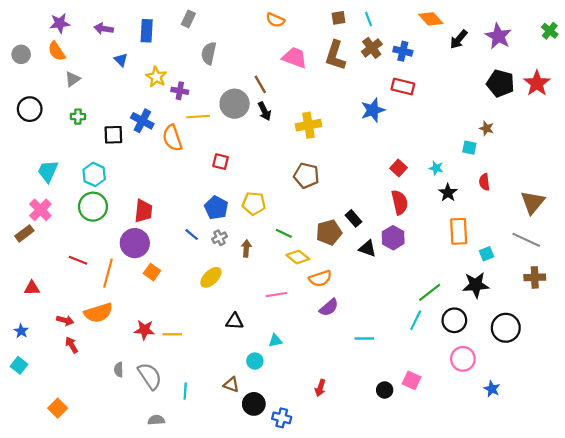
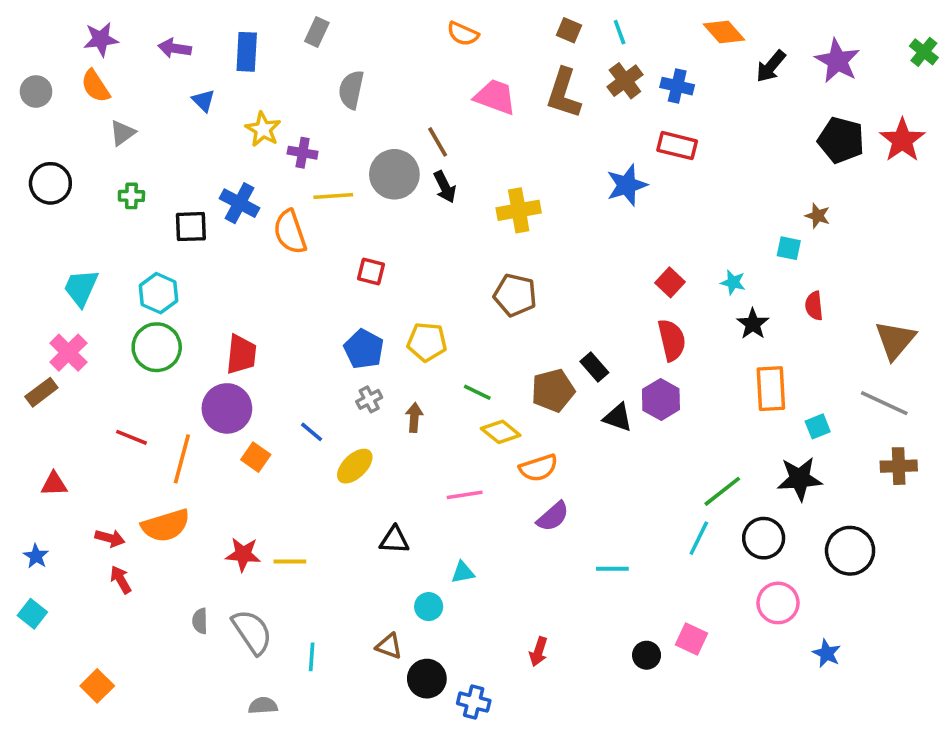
brown square: (339, 18) -> (569, 30), turned 32
blue line: (192, 235) -> (312, 432), moved

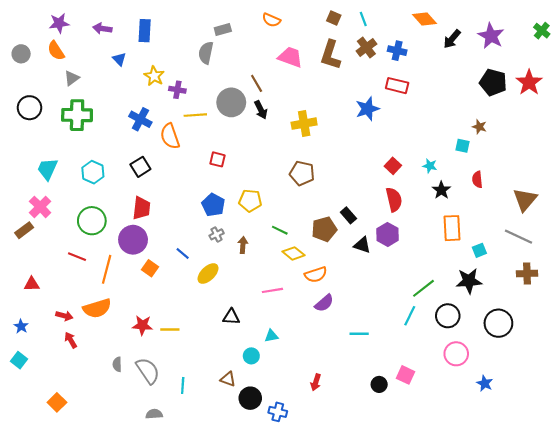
gray rectangle: (317, 32) -> (223, 30), moved, turned 49
green cross: (131, 196) -> (77, 115), size x2.0
black square: (191, 227) -> (140, 167), moved, turned -30
green circle: (157, 347) -> (92, 221), moved

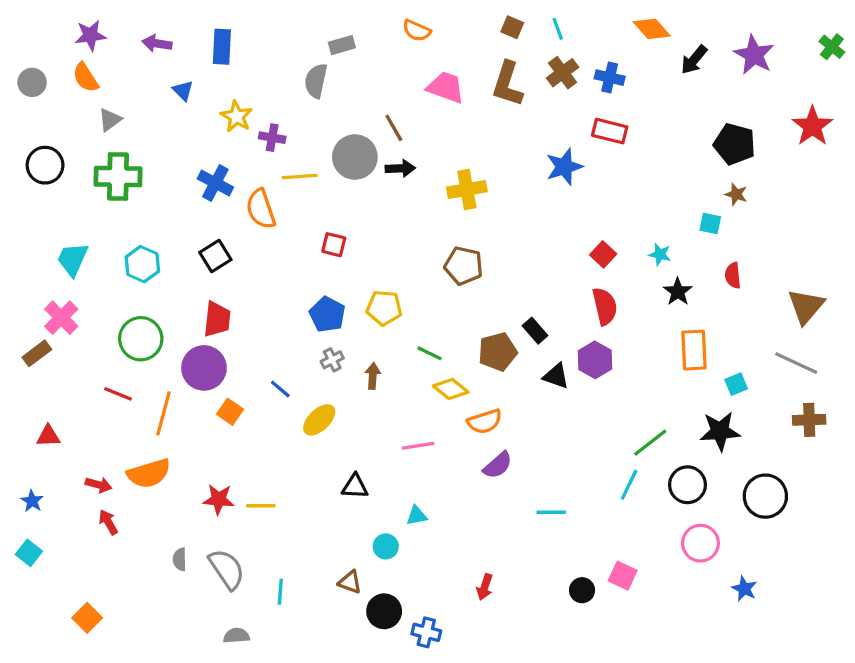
black pentagon: (493, 82) -> (735, 144), moved
black arrow: (261, 110) -> (400, 168), turned -66

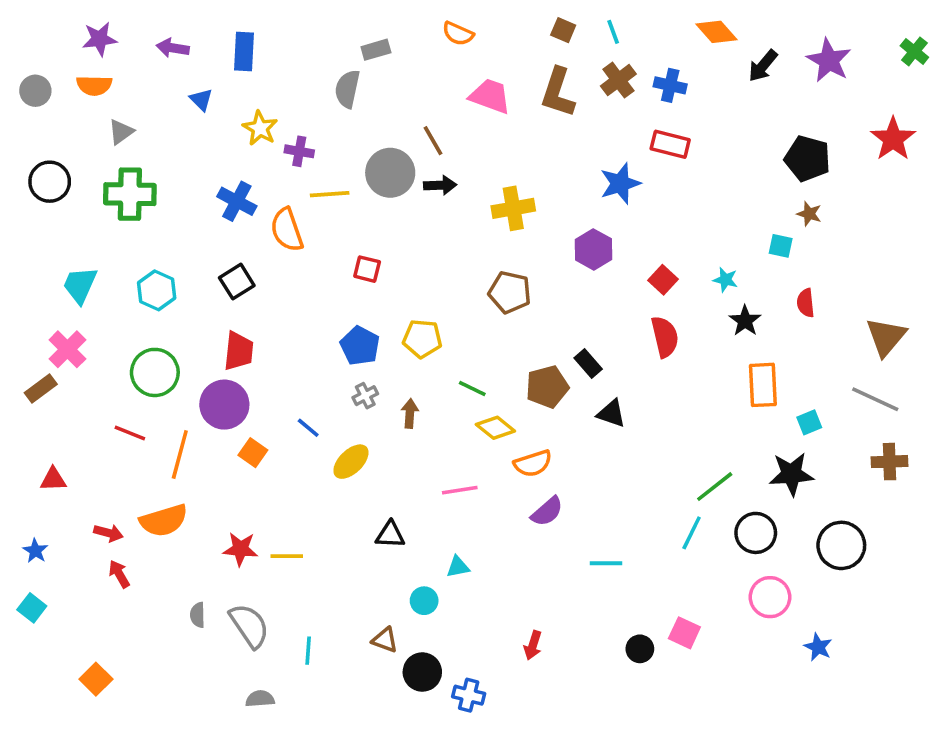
orange semicircle: (86, 78) -> (94, 85), turned -56
purple hexagon: (595, 360) -> (593, 249), moved

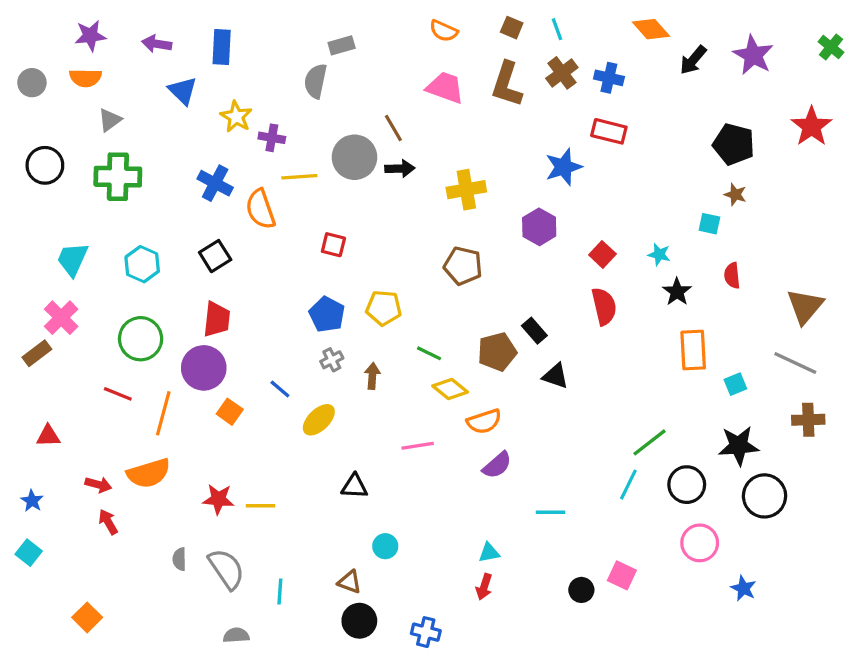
orange semicircle: (458, 34) -> (444, 31), moved
blue triangle: (201, 100) -> (183, 91), size x1.4
black star: (791, 474) -> (739, 446), moved
cyan triangle: (458, 567) -> (489, 553), moved
black circle: (422, 672) -> (359, 621), moved

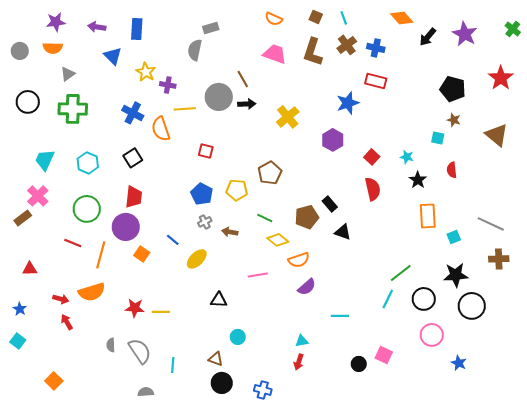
yellow cross: (466, 190) -> (288, 117), turned -30
brown pentagon: (463, 266) -> (270, 173), moved, turned 30
brown triangle: (805, 306) -> (497, 135), moved, turned -30
brown arrow: (372, 376) -> (230, 232), turned -84

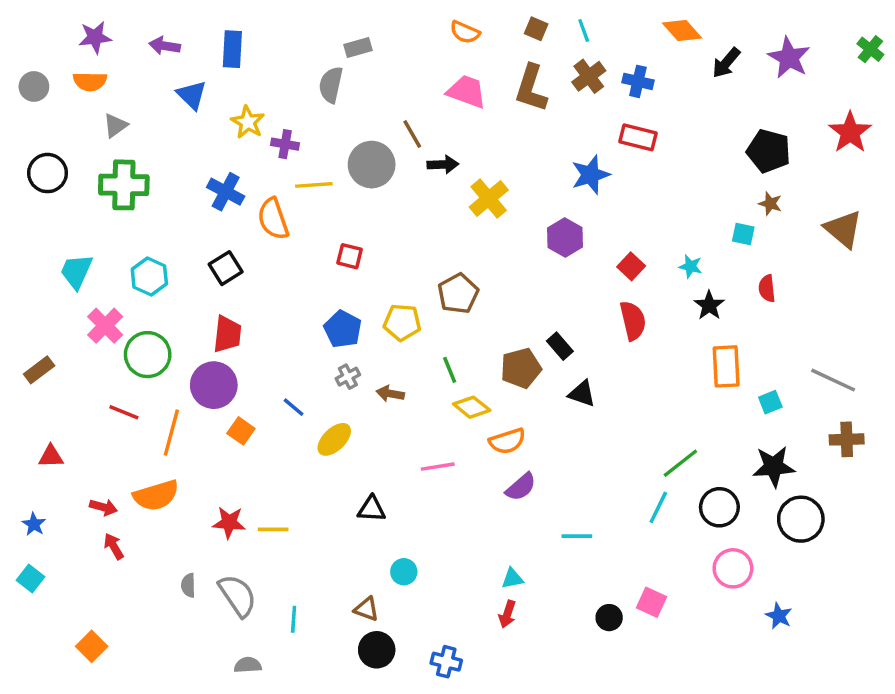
black arrow: (247, 104) -> (443, 165), moved
pink cross: (38, 196) -> (105, 326), moved
green line: (265, 218) -> (450, 370), turned 42

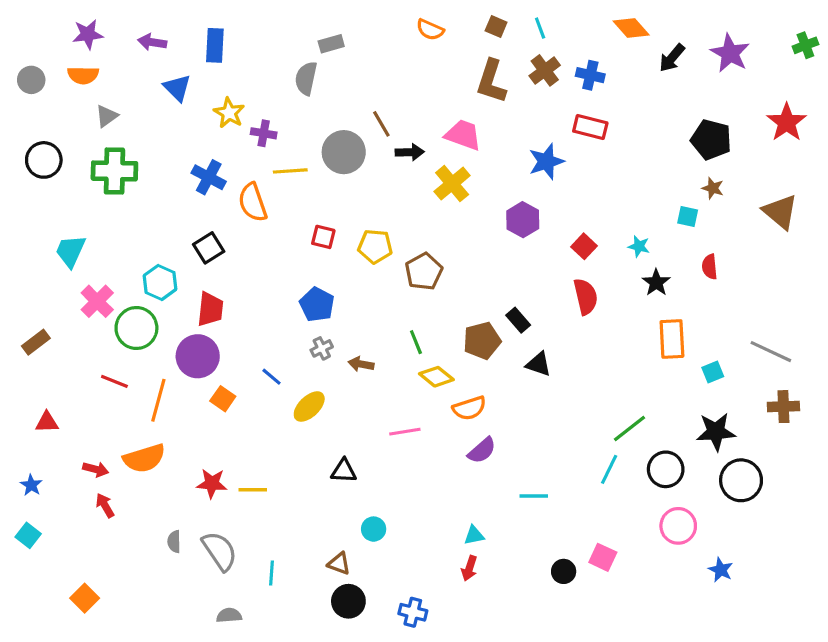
green cross: (870, 49) -> (805, 45), turned 30
pink trapezoid: (467, 92) -> (463, 135), moved
cyan hexagon: (149, 277) -> (160, 282), moved
yellow pentagon: (402, 322) -> (375, 246), moved

